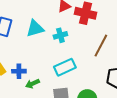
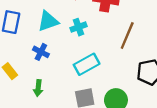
blue cross: (19, 71) -> (41, 52), moved, turned 32
green arrow: (32, 84) -> (38, 88), moved, turned -56

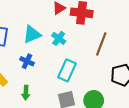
cyan cross: (78, 27) -> (59, 38), turned -32
cyan rectangle: (87, 64) -> (67, 70), turned -35

